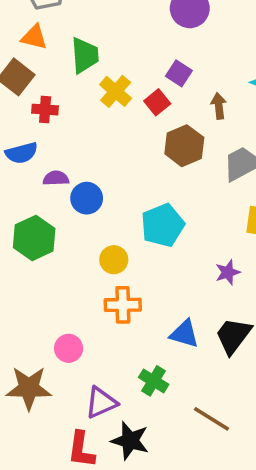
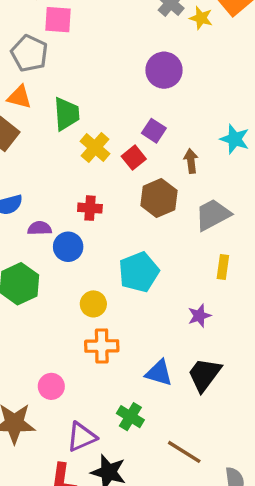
red cross: (45, 110) -> (90, 208), moved

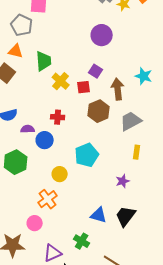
red square: (134, 158) -> (84, 87), turned 32
brown arrow: (191, 161) -> (118, 89), size x1.5
orange cross: (102, 346) -> (48, 199), moved, turned -36

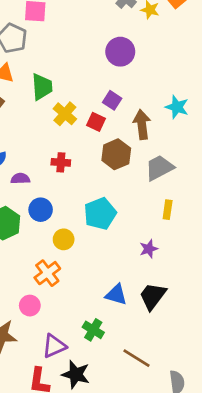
red square: (84, 87) -> (96, 122), turned 32
blue circle: (45, 140) -> (41, 210), moved

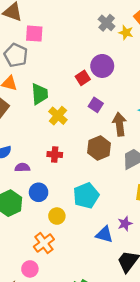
red square: (96, 122) -> (83, 78), moved, turned 32
blue triangle: (116, 295) -> (104, 234), moved

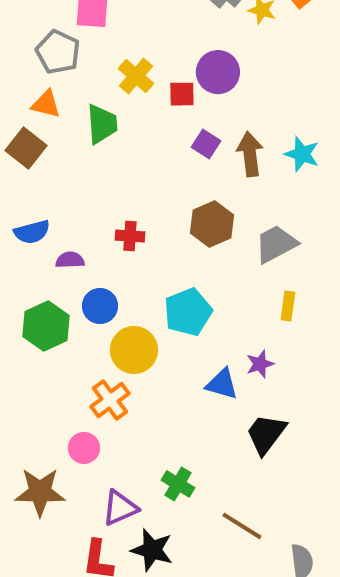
red square: (83, 78) -> (182, 94), turned 32
yellow cross: (58, 116) -> (136, 76), moved
brown arrow: (119, 124) -> (250, 154), moved
yellow circle: (57, 216) -> (134, 350), size x1.5

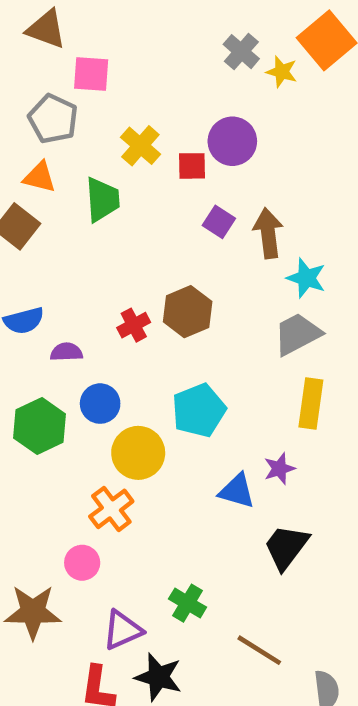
cyan star: (302, 154) -> (306, 278), moved
brown hexagon: (212, 224) -> (188, 312), moved
red cross: (130, 236) -> (134, 325), turned -32
yellow rectangle: (288, 306) -> (311, 404), size x1.5

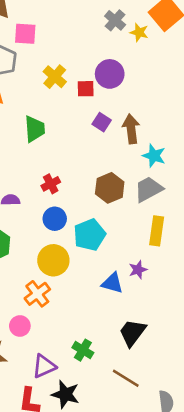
green trapezoid: (102, 200) -> (35, 129), moved
brown hexagon: (188, 312) -> (110, 188), moved
blue circle: (100, 404) -> (55, 219), moved
black trapezoid: (286, 547) -> (132, 333), moved

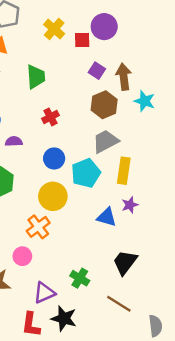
red cross: (51, 184) -> (50, 117), moved
brown hexagon: (110, 188) -> (104, 105), moved
gray trapezoid: (149, 189) -> (105, 141), moved
yellow rectangle: (157, 231) -> (124, 171), moved

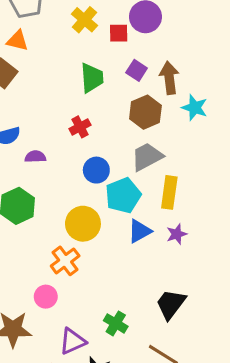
green trapezoid: (36, 77) -> (92, 78), moved
blue circle: (54, 158) -> (96, 170), moved
blue triangle: (107, 217) -> (140, 231), moved, turned -45

